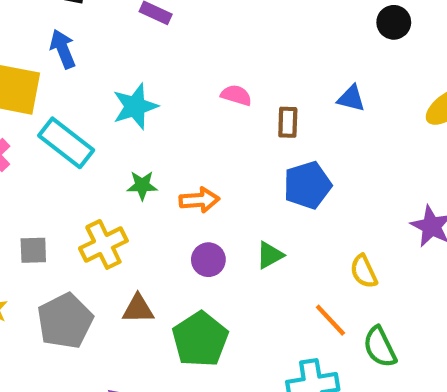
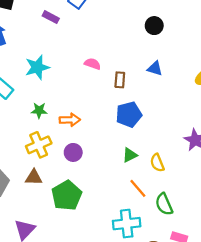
black circle: (394, 22) -> (154, 26), moved
yellow cross: (103, 244) -> (39, 145), moved
green triangle: (270, 255) -> (130, 155), moved

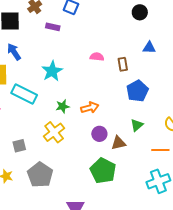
yellow cross: (39, 145) -> (54, 132), moved
green triangle: (130, 155) -> (137, 125), moved
brown triangle: (34, 177) -> (118, 143), moved
orange line: (138, 188) -> (160, 150), turned -36

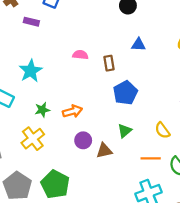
green pentagon: (103, 171) -> (55, 184), moved

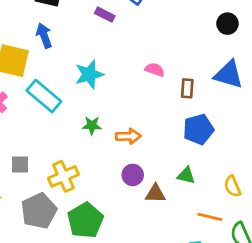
blue triangle: (138, 45) -> (229, 74), size x1.6
green triangle: (125, 131) -> (186, 175), turned 40
yellow cross: (33, 139) -> (63, 176), moved

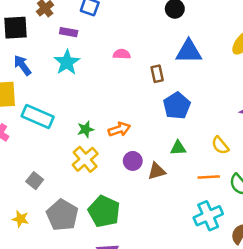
pink semicircle: (155, 70) -> (122, 54), moved
cyan star: (89, 74) -> (67, 62), moved
gray square: (20, 165) -> (35, 181), turned -35
yellow cross: (63, 176) -> (85, 159), moved

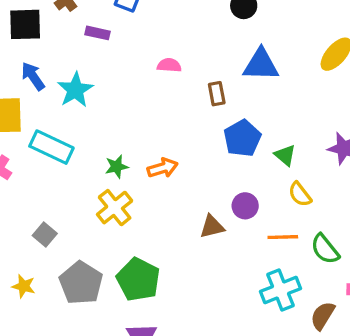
cyan star: (67, 62) -> (75, 90), moved
green triangle: (178, 148) -> (285, 155), moved, turned 42
purple circle: (133, 161) -> (245, 206), moved

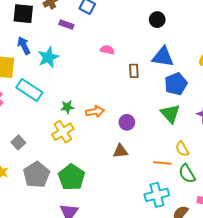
blue pentagon: (242, 138) -> (176, 84), moved
green triangle: (285, 155) -> (170, 114), size x1.5
yellow semicircle: (300, 194) -> (182, 149), moved
purple circle: (245, 206) -> (127, 122), moved

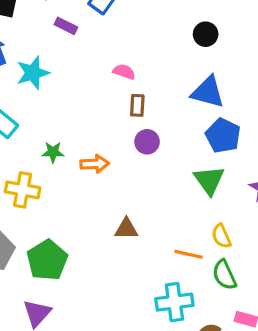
brown rectangle: (134, 71) -> (137, 105), moved
blue pentagon: (176, 84) -> (223, 136), turned -30
purple circle: (127, 122) -> (147, 142), moved
yellow cross: (63, 132) -> (23, 190), moved, turned 35

